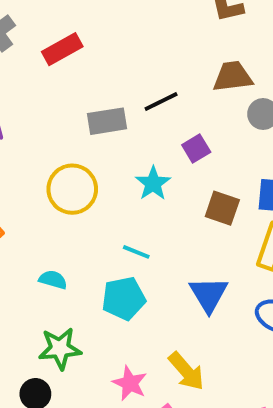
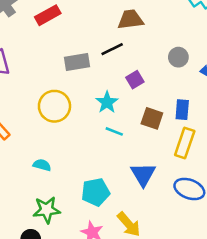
brown trapezoid: (233, 77) -> (131, 19), moved
cyan line: (136, 252) -> (114, 131), moved
cyan pentagon: (124, 298) -> (96, 192), moved

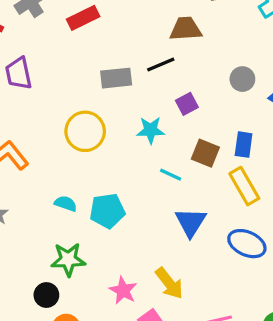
cyan star: (107, 102) -> (151, 130), turned 30
cyan line: (114, 131) -> (171, 175), moved
yellow rectangle: (185, 143) -> (244, 186), turned -52
cyan pentagon: (96, 192) -> (107, 211), moved

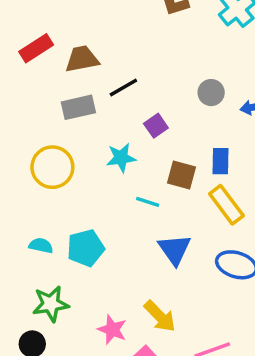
brown trapezoid: (186, 29) -> (82, 59), moved

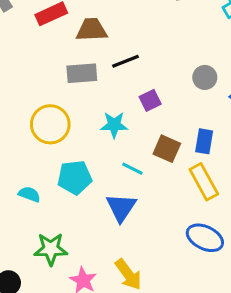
cyan pentagon: (86, 248) -> (75, 177), moved
blue triangle: (175, 249) -> (121, 207), moved
green star: (51, 304) -> (51, 249), moved

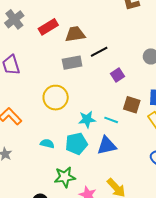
cyan star: (114, 125) -> (87, 119), moved
cyan pentagon: (75, 177) -> (76, 144), moved
blue triangle: (121, 207) -> (107, 146), turned 50

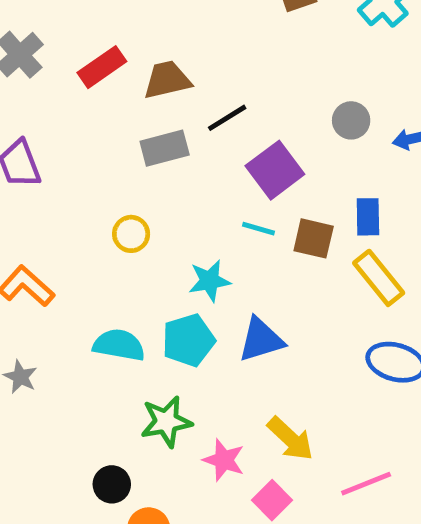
purple square: (118, 75) -> (275, 170), size x1.6
yellow circle: (56, 98) -> (131, 234), size x0.6
cyan line: (111, 120) -> (259, 229), moved
cyan semicircle: (47, 144) -> (119, 345), size x1.5

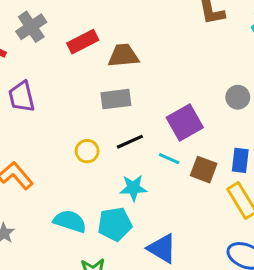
black line: (227, 118) -> (130, 142), moved
blue triangle: (261, 340) -> (162, 248), moved, turned 40

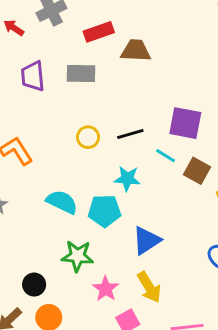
gray rectangle: (116, 99) -> (81, 74), moved
purple square: (185, 122) -> (185, 123), turned 32
blue triangle: (162, 248) -> (146, 240), turned 48

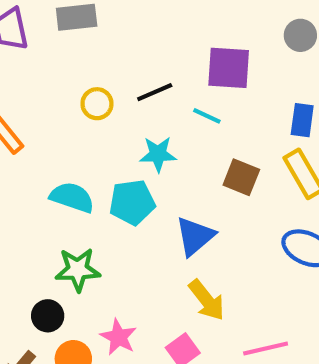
brown square: (197, 171) -> (241, 177), moved
green star: (77, 256) -> (78, 270), moved
pink star: (106, 289) -> (118, 337), moved

